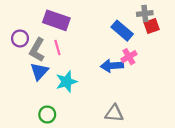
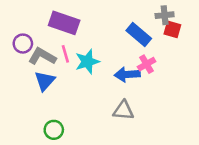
red square: (152, 26) -> (172, 29), turned 35
gray L-shape: (37, 50) -> (42, 56), turned 90
cyan star: (67, 82) -> (87, 62), moved
gray triangle: (114, 113) -> (123, 111), moved

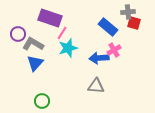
pink line: (65, 54) -> (62, 33), moved, turned 48

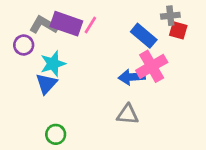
pink line: (62, 33) -> (90, 25), moved
gray L-shape: (33, 44) -> (44, 25), moved
cyan star: (68, 48) -> (53, 64), moved
pink cross: (114, 50) -> (152, 66), size x1.6

